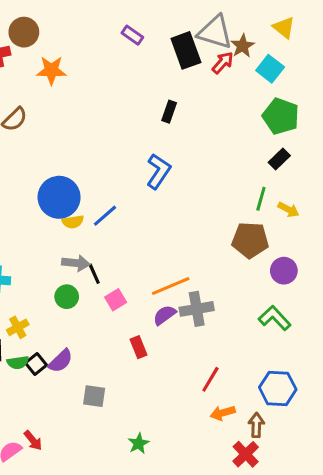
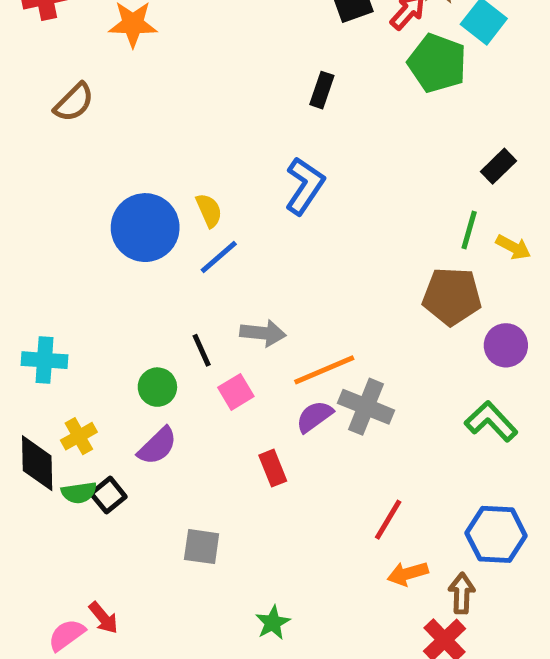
green pentagon: (281, 116) -> (437, 63), moved
yellow semicircle: (73, 222) -> (209, 210), moved, turned -105
gray arrow: (76, 263) -> (263, 333), moved
gray cross: (197, 309) -> (366, 407), turned 32
purple semicircle: (61, 361) -> (157, 446), moved

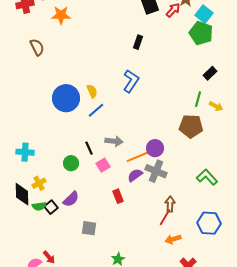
green pentagon: (437, 63) -> (201, 33), moved
brown semicircle: (74, 102) -> (37, 47), turned -72
purple circle: (506, 345) -> (155, 148), moved
purple semicircle: (157, 446) -> (71, 199), moved
brown arrow: (462, 593) -> (170, 204), moved

